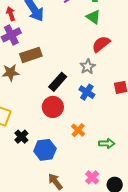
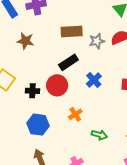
brown rectangle: (31, 55) -> (72, 32), moved
gray star: (88, 67) -> (97, 41), moved
black cross: (21, 137) -> (32, 91), moved, turned 32

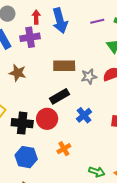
black cross: (32, 91) -> (22, 123), size x1.5
green arrow: (99, 135) -> (97, 172), moved

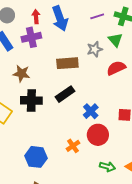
gray star: (89, 77) -> (95, 49), moved
red circle: (47, 119) -> (98, 135), moved
black cross: (22, 123) -> (31, 100), moved

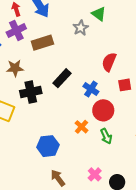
brown rectangle: (67, 63) -> (42, 43), moved
red semicircle: (116, 68) -> (109, 62), moved, turned -30
green arrow: (107, 167) -> (106, 136), moved, turned 63

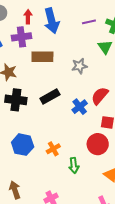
gray star: (81, 28) -> (79, 66), moved
blue cross: (91, 89) -> (80, 107), moved
red circle: (103, 110) -> (98, 144), moved
blue hexagon: (48, 146) -> (23, 145), moved

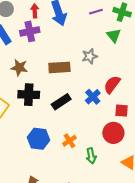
brown rectangle: (42, 57) -> (59, 67), moved
black rectangle: (50, 97) -> (61, 102), moved

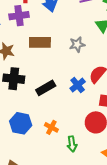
brown rectangle: (59, 67) -> (40, 42), moved
orange cross: (69, 141) -> (51, 127), turned -32

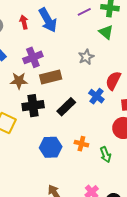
purple cross: (19, 16) -> (33, 57), moved
brown rectangle: (40, 42) -> (51, 77), moved

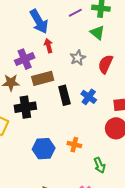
red arrow: (24, 22) -> (48, 46), moved
red semicircle: (113, 81) -> (106, 64), moved
black rectangle: (66, 107) -> (64, 95), moved, turned -60
green arrow: (105, 155) -> (100, 165), moved

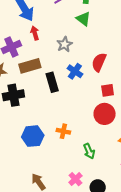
red semicircle: (106, 64) -> (99, 62), moved
blue cross: (89, 97) -> (75, 71), moved

